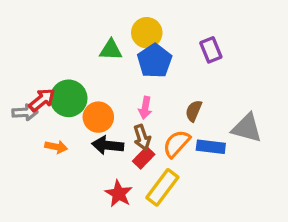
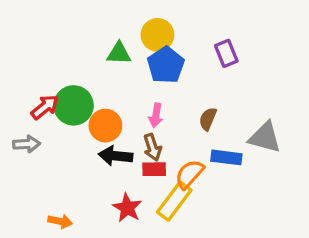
gray arrow: (25, 112) -> (27, 144), moved
orange semicircle: (176, 144) -> (189, 174), moved
orange arrow: (56, 147) -> (60, 221), moved
red rectangle: (144, 158) -> (154, 169), turned 45

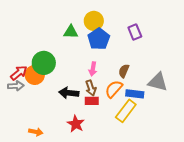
red arrow: (45, 107) -> (19, 73), moved
orange circle: (105, 126) -> (35, 75), moved
orange semicircle: (189, 174) -> (114, 89), moved
yellow rectangle: (174, 201) -> (126, 111), moved

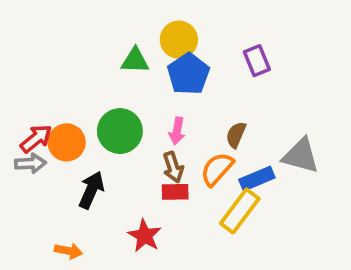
green circle: (44, 63) -> (120, 131), moved
black arrow: (69, 93) -> (91, 190), moved, turned 108
blue rectangle: (135, 94) -> (257, 179), turned -30

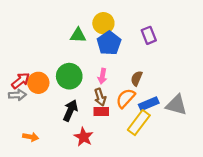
gray triangle: (301, 156) -> (176, 105), moved
black arrow: (91, 190) -> (70, 110), moved
orange arrow: (68, 251) -> (31, 137), moved

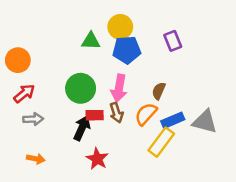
blue pentagon: (109, 43) -> (127, 50), turned 30
pink arrow: (102, 76) -> (119, 88), size x1.5
orange circle: (38, 83) -> (18, 60), moved
gray arrow: (17, 95) -> (33, 119), moved
red rectangle: (101, 112) -> (95, 115), moved

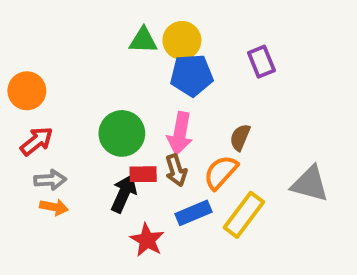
green triangle: (91, 41) -> (143, 40), moved
blue rectangle: (173, 120) -> (194, 213), moved
orange arrow: (36, 159) -> (54, 207), moved

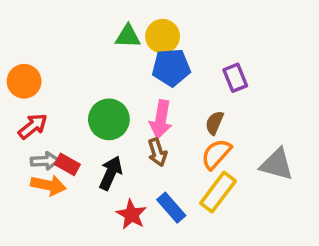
purple rectangle: (261, 62) -> (235, 78), moved
orange semicircle: (221, 172) -> (216, 154), moved
red rectangle: (143, 174) -> (67, 164), moved, turned 30
orange arrow: (54, 207) -> (48, 185), size x1.4
blue rectangle: (194, 213) -> (171, 208), moved, turned 72

